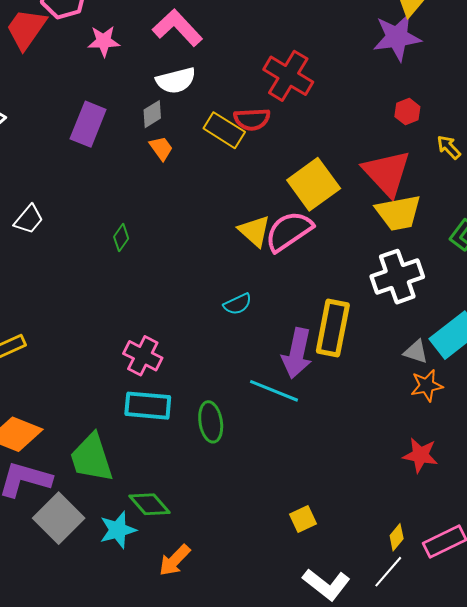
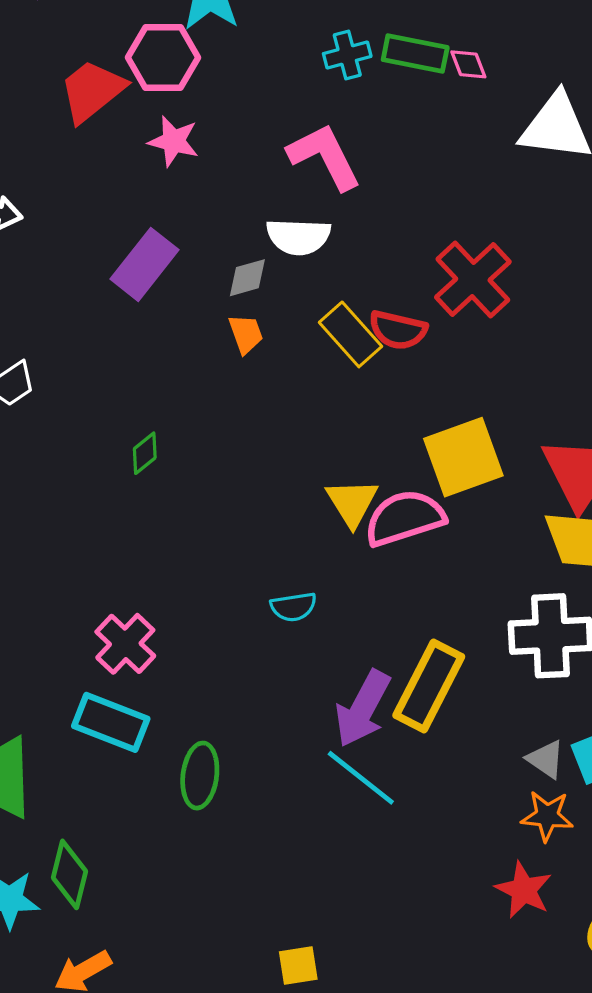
pink star: (104, 41) -> (174, 141), moved
cyan line: (274, 391) -> (361, 778), moved
red star: (420, 455) -> (524, 890), moved
green diamond: (150, 504) -> (69, 874), turned 39

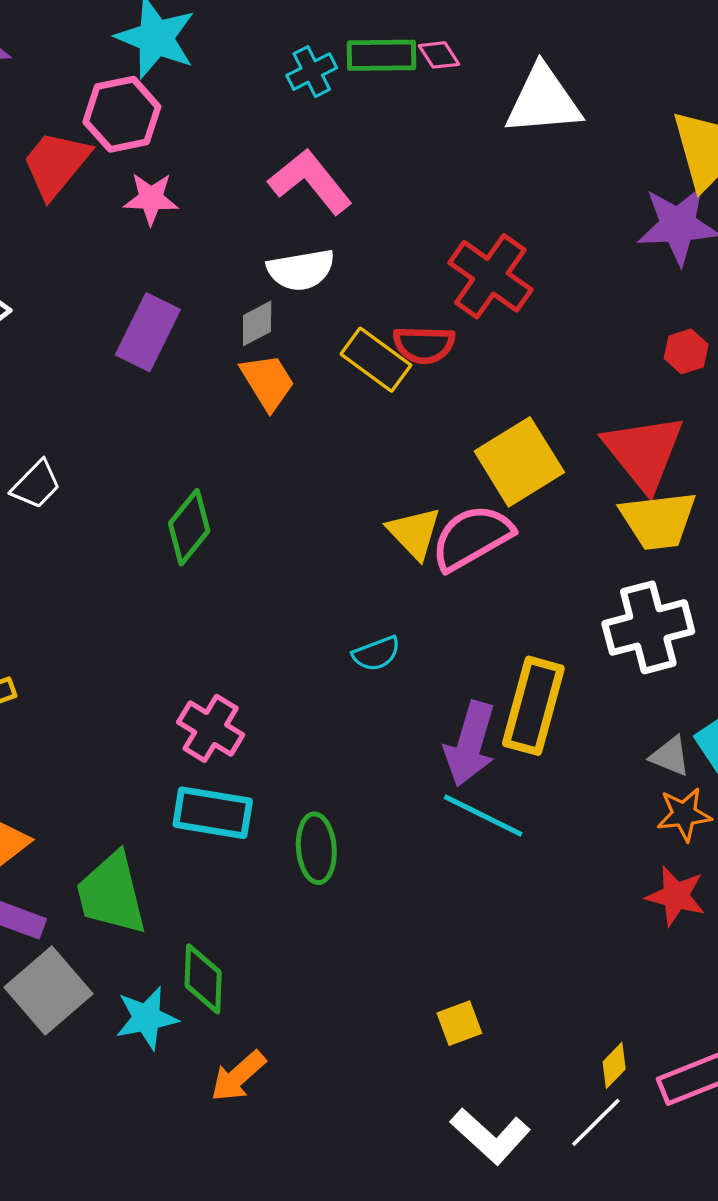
orange trapezoid: (246, 334) -> (268, 382), size x1.4
green diamond: (145, 453) -> (189, 527), size x1.6

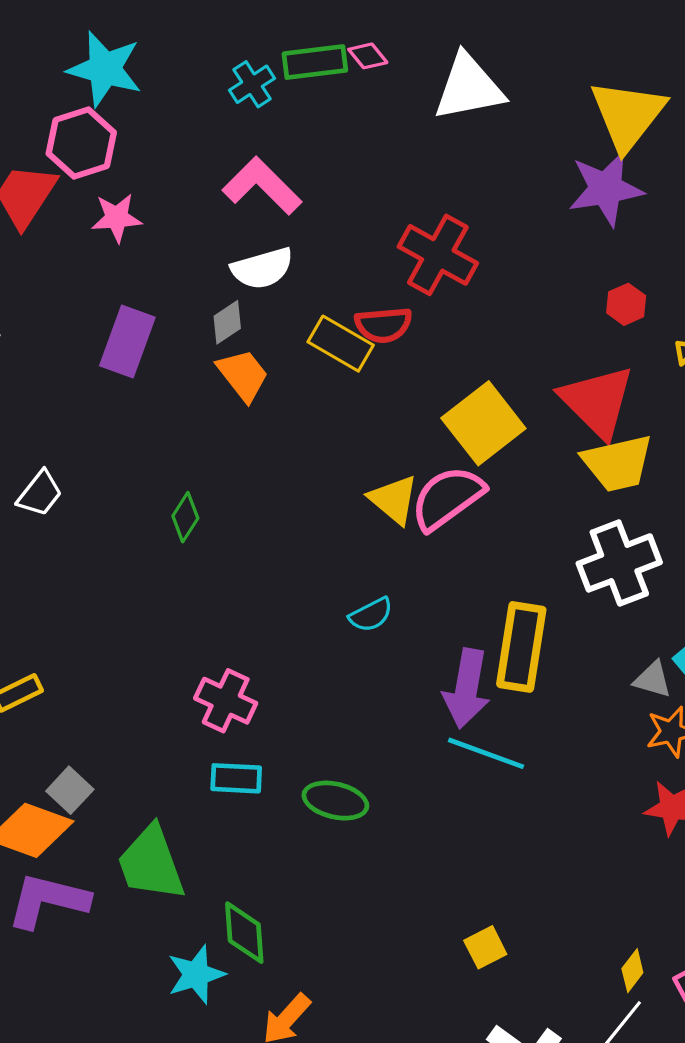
green diamond: (189, 527) -> (185, 517), size x0.7
cyan rectangle: (213, 813) -> (236, 778), size x0.7
green ellipse: (316, 848) -> (335, 801), turned -66
gray square: (49, 991) -> (70, 790), moved, size x0.6

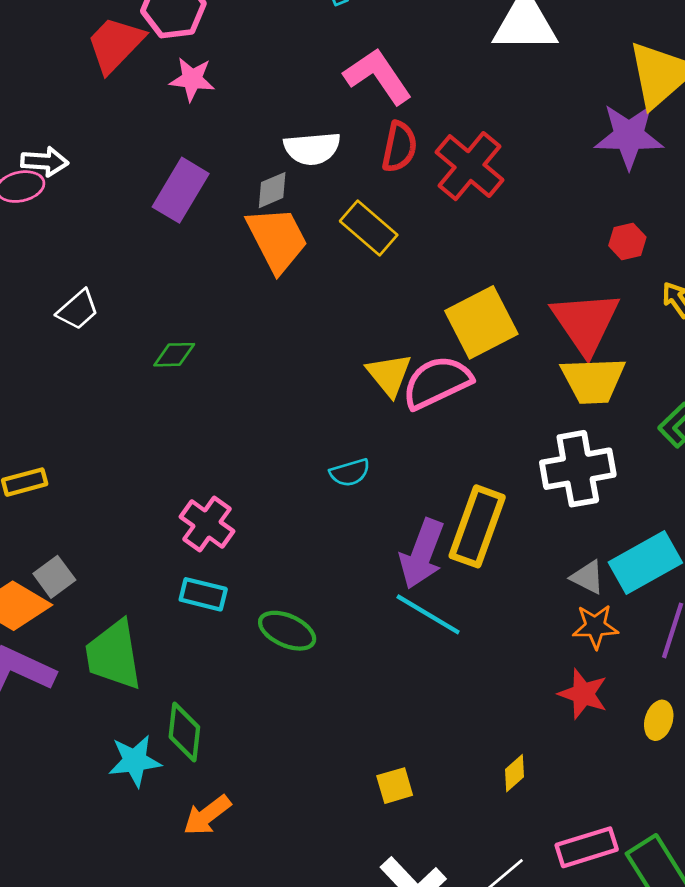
pink L-shape: (262, 186) -> (378, 76), moved
red semicircle: (383, 325) -> (399, 147), moved, turned -84
orange trapezoid: (243, 375) -> (277, 239), size x1.4
green diamond: (185, 517) -> (174, 355), moved, turned 45
yellow diamond: (632, 971) -> (514, 773), moved

